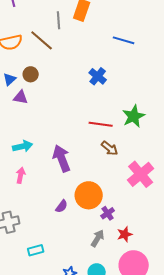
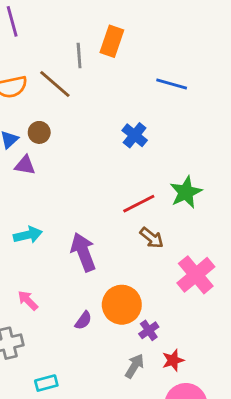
red line: (101, 124) -> (139, 204), turned -35
pink arrow: (21, 175) -> (28, 300), moved, turned -56

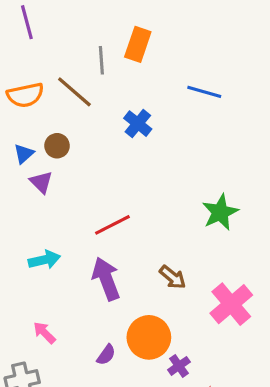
blue cross: (135, 135) -> (138, 124), moved
purple triangle: (25, 165) -> (41, 182), turned 35
red line: (139, 204) -> (112, 225), moved
brown arrow: (152, 238) -> (173, 277), moved

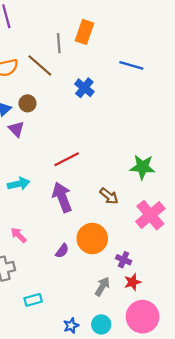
green star: (220, 212) -> (143, 167), moved, turned 30
purple cross: (179, 366) -> (124, 260), moved, turned -32

